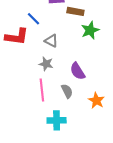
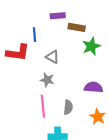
blue line: (34, 19) -> (35, 35), turned 40
purple semicircle: (78, 71) -> (93, 87), moved, turned 126
gray semicircle: (67, 91) -> (68, 107), turned 32

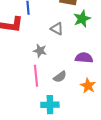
gray triangle: (52, 57) -> (57, 29), moved
gray semicircle: (68, 107) -> (60, 77), turned 48

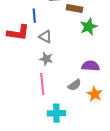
gray triangle: (57, 29) -> (45, 37), moved
gray semicircle: (60, 77) -> (74, 85), moved

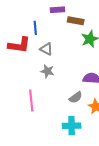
pink line: (42, 84) -> (31, 100), moved
cyan cross: (56, 113) -> (72, 126), moved

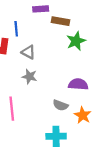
gray semicircle: (76, 97) -> (60, 105), turned 56

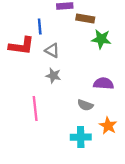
green star: (76, 41) -> (101, 39), turned 30
orange star: (83, 115) -> (108, 126), moved

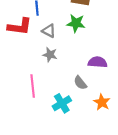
green star: (101, 39) -> (76, 23), moved
gray semicircle: (85, 105) -> (80, 83), turned 32
cyan cross: (81, 137) -> (62, 103), moved, turned -30

